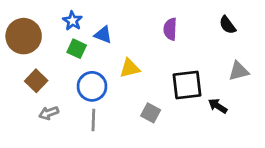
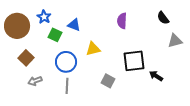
blue star: (72, 21) -> (44, 17), moved
gray triangle: (239, 71) -> (175, 41), moved

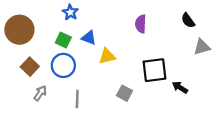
blue star: (44, 17) -> (70, 12), moved
blue triangle: (74, 25) -> (89, 38), moved
blue circle: (66, 62) -> (63, 65), moved
gray arrow: (35, 81) -> (40, 93), turned 144

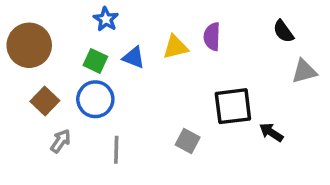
yellow triangle: (107, 56) -> (175, 47), moved

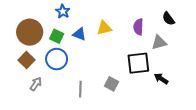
purple semicircle: (212, 37) -> (138, 27), moved
brown circle: (29, 45) -> (30, 32), moved
gray triangle: (304, 71) -> (159, 42), moved
gray line: (116, 150) -> (80, 89), moved

